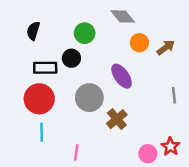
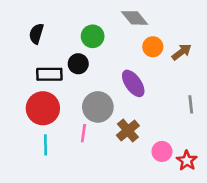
pink line: (76, 152) -> (83, 133), moved
pink circle: (148, 154) -> (162, 151), moved

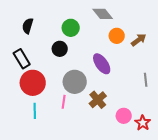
black rectangle: (49, 74) -> (22, 59), moved, turned 60

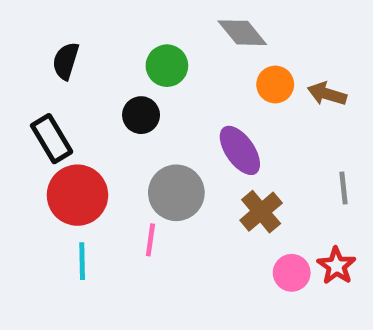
brown arrow: (139, 40) -> (327, 94), turned -126
brown cross: (98, 100) -> (261, 212), moved
red star: (143, 123) -> (336, 266), moved

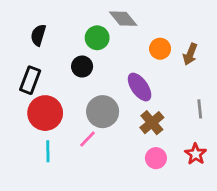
gray diamond: (242, 33) -> (123, 19), moved
brown arrow: (327, 94) -> (190, 54), turned -85
black rectangle: (52, 139) -> (30, 80), turned 52
pink line: (150, 240) -> (88, 139), turned 36
pink circle: (292, 273) -> (156, 158), moved

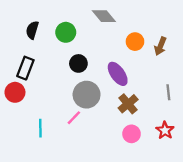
green circle: (97, 38) -> (66, 32), moved
black circle: (82, 67) -> (78, 63), moved
red circle: (45, 113) -> (15, 92), moved, size x0.7

